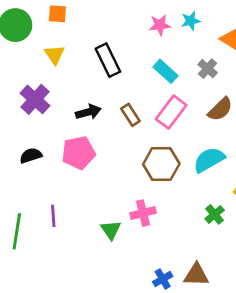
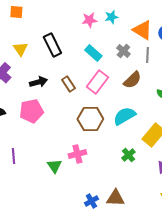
yellow triangle: (55, 55) -> (20, 49), moved

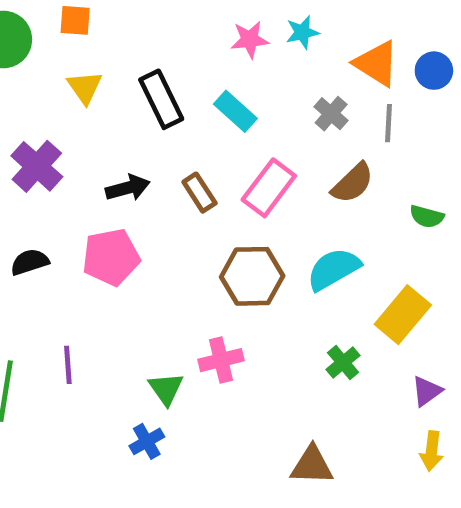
yellow triangle: (20, 49) -> (85, 87), moved
cyan rectangle: (93, 53) -> (235, 111), moved
blue cross: (91, 201) -> (147, 441), moved

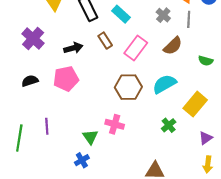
brown rectangle: (199, 193) -> (105, 41), moved
pink cross: (221, 360) -> (115, 124), turned 30

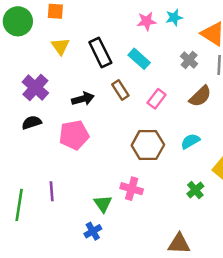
pink rectangle: (136, 48) -> (157, 99), size x0.7
black semicircle: (30, 81) -> (32, 123), moved
cyan semicircle: (164, 84) -> (190, 141), size x0.7

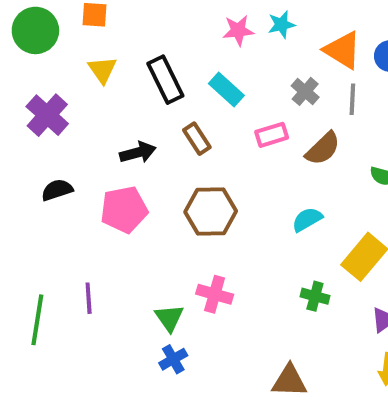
purple cross: (35, 88) -> (47, 115), moved
pink rectangle: (157, 99) -> (272, 135), moved, turned 36
brown hexagon: (148, 145) -> (211, 212), moved
green cross: (195, 190) -> (315, 296), turned -35
blue cross: (93, 231) -> (173, 359), moved

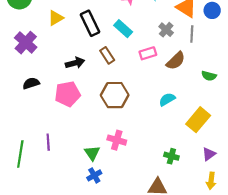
yellow triangle: (102, 70) -> (56, 18), turned 35
green cross: (315, 296) -> (171, 156), moved

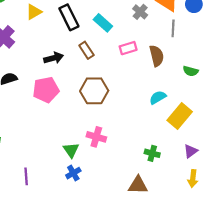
gray cross: (166, 30) -> (140, 12), moved
brown semicircle: (176, 61) -> (157, 56), turned -60
cyan semicircle: (167, 99) -> (158, 97), moved
purple line: (48, 142) -> (26, 176), moved

